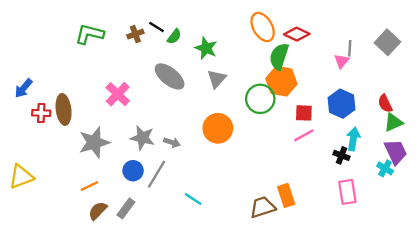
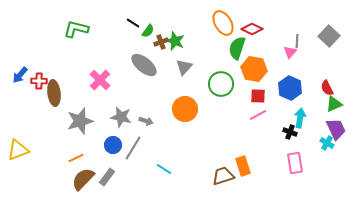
brown cross: (135, 34) -> (161, 42), moved
orange hexagon: (281, 81) -> (254, 69), moved
red cross: (41, 113) -> (39, 81), moved
brown semicircle: (98, 211) -> (83, 179), size x1.4

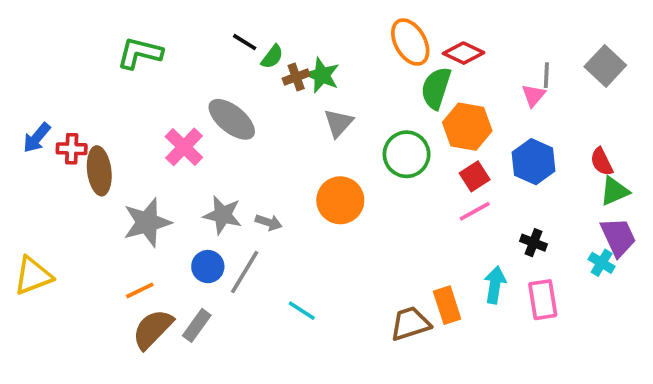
gray ellipse: (144, 65) -> (232, 119), moved
red square: (258, 96) -> (475, 176), turned -35
cyan arrow: (300, 118) -> (495, 285), moved

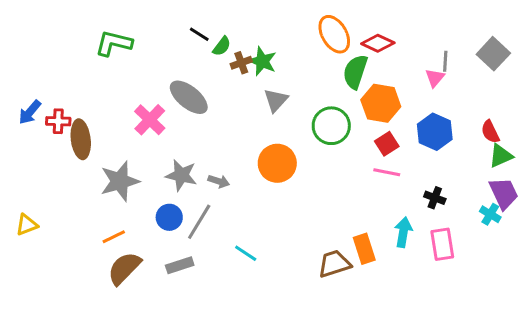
pink line: (475, 211) -> (387, 172), turned 40
yellow triangle: (33, 276) -> (27, 225), size x0.7
gray rectangle: (197, 325) -> (180, 265), moved, turned 36

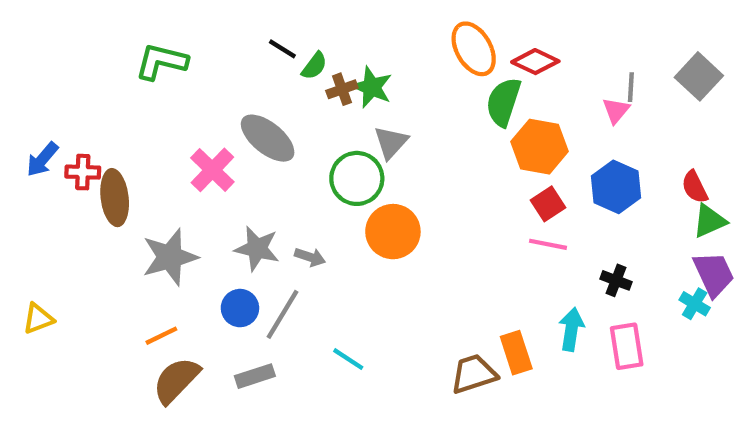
green circle: (331, 126) -> (357, 178), moved

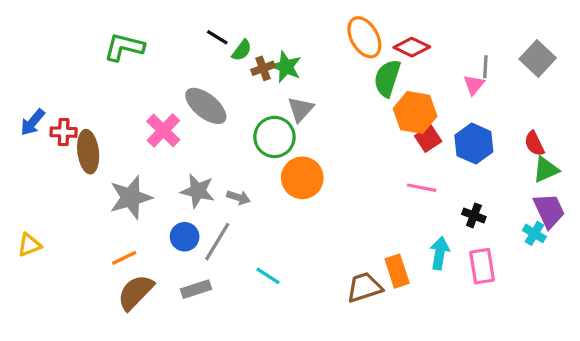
red square: (548, 204) -> (428, 139), moved

